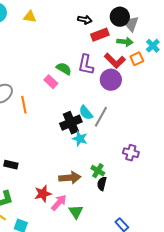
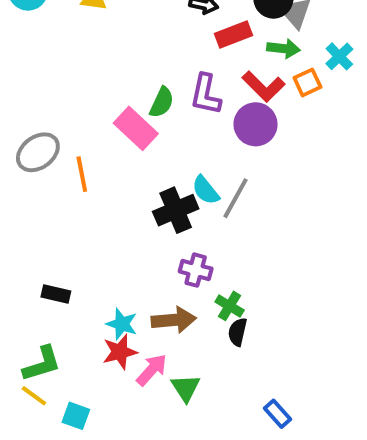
green semicircle: (64, 69) -> (162, 102), turned 84
pink rectangle: (51, 82) -> (136, 128), size x1.5
cyan star: (80, 139) -> (122, 324), moved
purple cross: (131, 153) -> (196, 270), moved

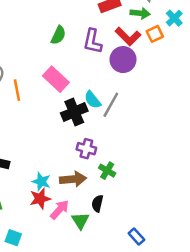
green semicircle: (162, 102) -> (58, 35), moved
pink rectangle: (136, 128) -> (56, 79), moved
black semicircle: (238, 332) -> (97, 203), moved

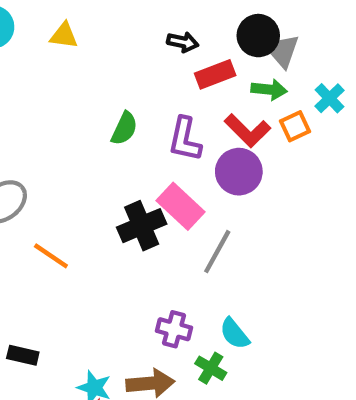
pink rectangle: (56, 79) -> (181, 206), moved
orange line: (17, 90) -> (51, 256), moved, turned -45
cyan semicircle: (93, 100) -> (235, 334), moved
black cross: (74, 112) -> (142, 226), moved

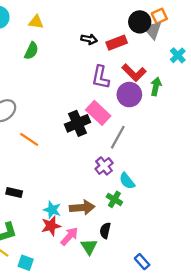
black arrow: (183, 42) -> (89, 39), moved
green arrow: (269, 90) -> (156, 86), moved, turned -84
orange square: (295, 126) -> (159, 16), moved
green semicircle: (124, 128) -> (31, 51), moved
purple cross: (174, 329) -> (104, 166), moved, turned 36

